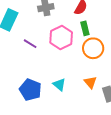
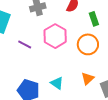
green rectangle: (85, 28) -> (94, 19), moved
orange triangle: (90, 82) -> (88, 79), turned 32

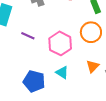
pink hexagon: (55, 36) -> (60, 43), moved

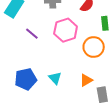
pink hexagon: (60, 43) -> (66, 30), moved
blue pentagon: (34, 81) -> (26, 79), turned 30

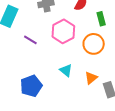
cyan triangle: (55, 78) -> (66, 70), moved

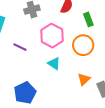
cyan triangle: (66, 70) -> (54, 63), moved

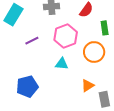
purple line: (20, 47) -> (32, 41), turned -64
cyan triangle: (54, 63) -> (62, 64), turned -40

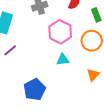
purple line: (32, 41) -> (10, 50), moved

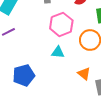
orange triangle: (93, 75) -> (84, 74), turned -48

